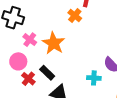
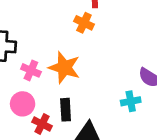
black rectangle: (47, 73) -> (66, 110), turned 56

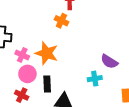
pink circle: (23, 104) -> (27, 74), moved
red cross: (42, 124) -> (22, 95), moved

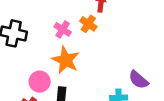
pink cross: (22, 55) -> (63, 29), moved

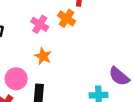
orange star: (66, 60) -> (43, 56), size x0.6

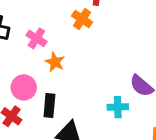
pink cross: (40, 24) -> (36, 38), moved

